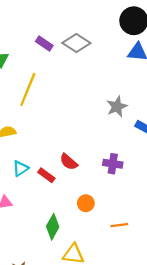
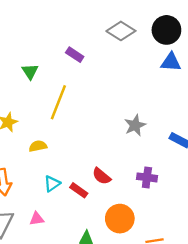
gray diamond: (76, 43) -> (121, 31), moved
gray star: (117, 107) -> (135, 125), moved
orange circle: (86, 203) -> (120, 219), size x1.6

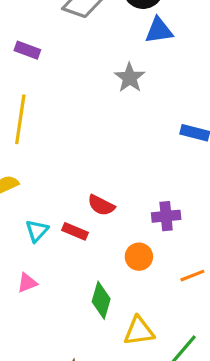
gray star: (135, 125) -> (130, 78), moved
purple cross: (147, 177) -> (166, 216), moved
orange circle: (120, 219) -> (139, 257), size x0.7

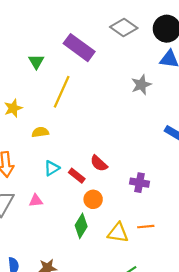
purple rectangle: (27, 50) -> (79, 48), size x1.8
orange circle: (139, 257) -> (93, 199), moved
yellow triangle: (139, 331) -> (118, 233), moved

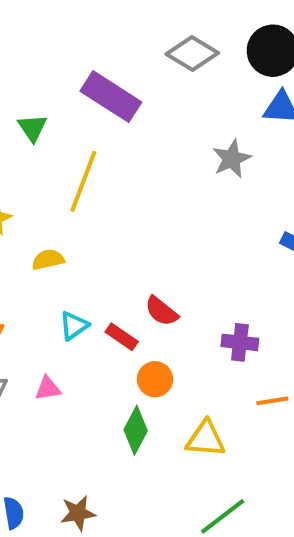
orange line: (146, 227) -> (272, 401), moved

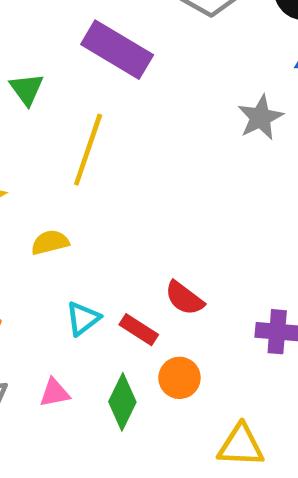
green diamond: (136, 430) -> (122, 402), moved

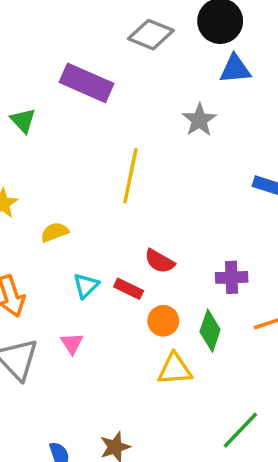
yellow line: (88, 150) -> (130, 176), moved
pink triangle: (55, 393) -> (72, 343), turned -45
green diamond: (122, 402) -> (210, 331), moved
yellow triangle: (241, 446) -> (175, 369), moved

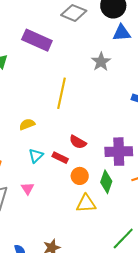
yellow semicircle: (55, 232) -> (27, 124), moved
purple cross: (232, 277) -> (119, 152), size x1.5

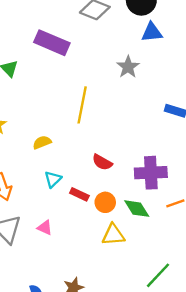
red rectangle: (60, 158) -> (79, 194), moved
green diamond: (106, 182) -> (137, 209), turned -50
pink triangle: (28, 188) -> (45, 228), moved, turned -32

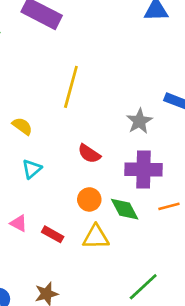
gray star: (128, 67) -> (139, 121), moved
yellow semicircle: (42, 142) -> (22, 126), turned 54
red rectangle: (79, 194) -> (53, 234), moved

